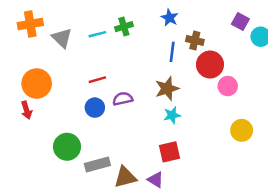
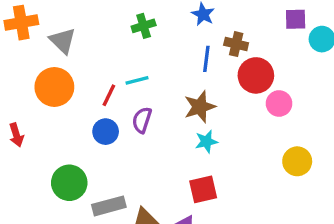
purple square: (240, 22) -> (296, 19), turned -30
cyan line: (97, 34) -> (137, 80), moved
red line: (97, 80) -> (109, 95), turned -48
orange circle: (37, 84) -> (54, 87), moved
purple semicircle: (123, 99) -> (142, 120), turned -60

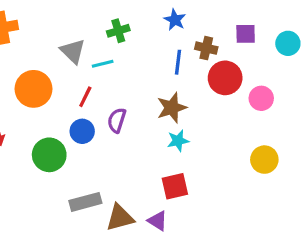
purple square: (296, 19) -> (246, 34), moved
gray triangle: (63, 41) -> (73, 51), moved
cyan line: (137, 80) -> (103, 64), moved
pink circle: (279, 103) -> (261, 98), moved
green circle: (69, 183) -> (49, 155), moved

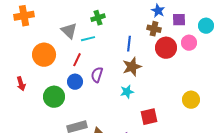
blue star: (175, 20) -> (158, 11), moved
blue line: (178, 62) -> (129, 44), moved
pink circle: (261, 98) -> (189, 43), moved
cyan star: (178, 141) -> (127, 92), moved
red square: (175, 186) -> (149, 117), moved

